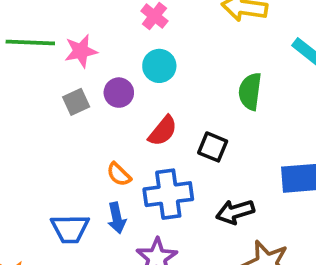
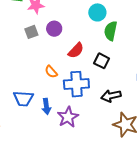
cyan circle: (159, 66) -> (97, 12), moved
green semicircle: (250, 91) -> (111, 31), moved
blue arrow: (117, 218) -> (46, 106), moved

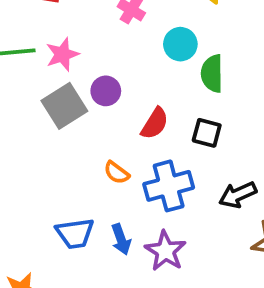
gray square: (31, 32) -> (64, 106), size x1.6

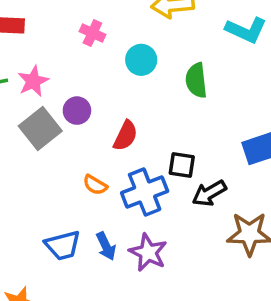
green semicircle: (212, 73) -> (196, 80), moved
black square: (207, 133) -> (182, 165), moved

